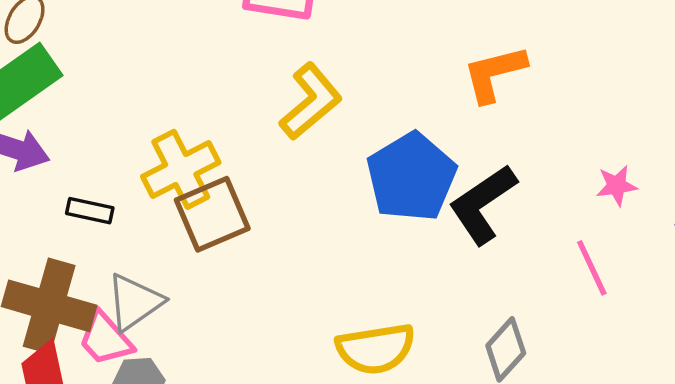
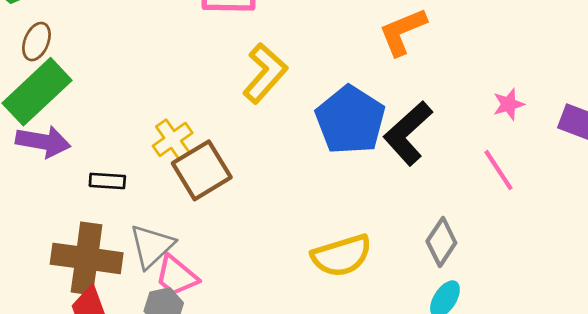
yellow cross: (181, 169) -> (173, 139), size x0.7
pink trapezoid: (105, 339) -> (176, 276), moved

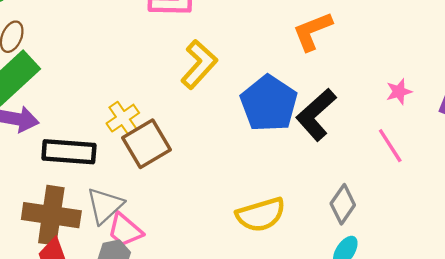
black rectangle: (107, 181) -> (69, 152), size x1.8

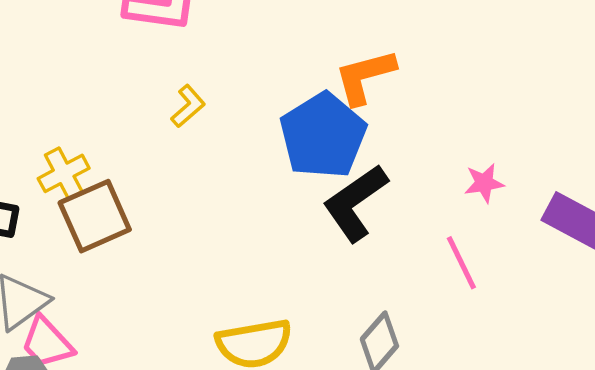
yellow L-shape: (199, 64) -> (188, 106), size x0.6
blue pentagon: (269, 103) -> (323, 136), moved

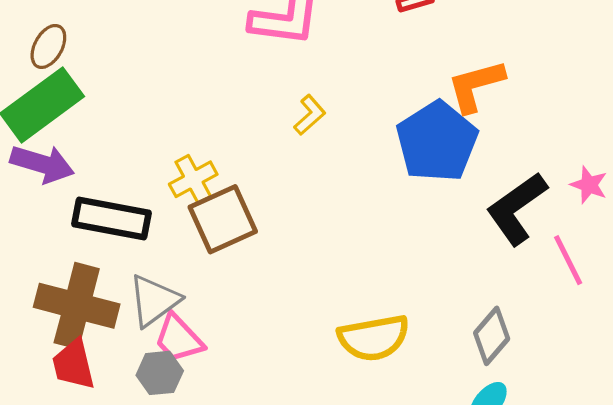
pink star: (484, 183) -> (589, 185), turned 30
black L-shape: (355, 203) -> (517, 209), moved

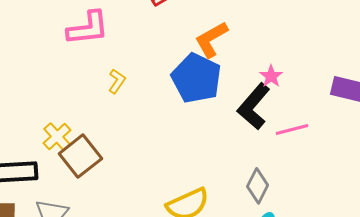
pink star: (589, 185) -> (271, 76), moved, turned 30
pink line: (568, 260) -> (292, 130), turned -64

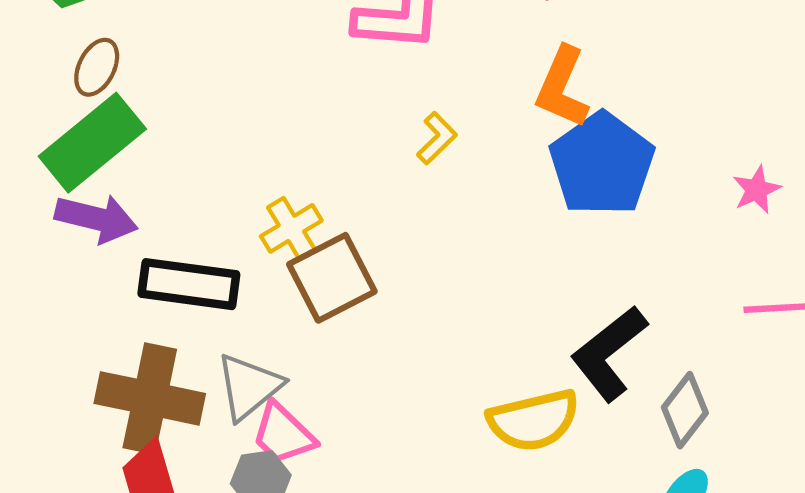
orange L-shape: (211, 39) -> (562, 87), moved, turned -48
black L-shape: (254, 106) -> (609, 353), moved

